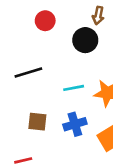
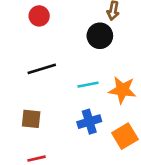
red circle: (45, 21) -> (39, 16), moved
brown square: (37, 122) -> (31, 119), moved

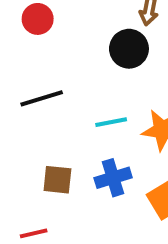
brown square: (31, 119) -> (57, 180), moved

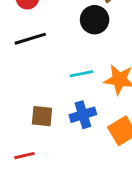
black line: (42, 98) -> (30, 39), moved

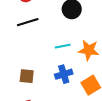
brown square: (42, 116) -> (27, 76), moved

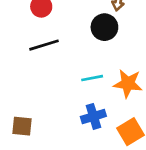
brown square: (27, 76) -> (22, 126), moved

